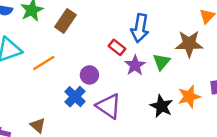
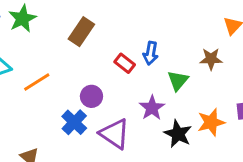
brown rectangle: (65, 21) -> (81, 32), moved
blue arrow: (140, 28) -> (151, 53), moved, size x0.7
brown star: (189, 44) -> (211, 59), size x0.7
purple star: (135, 65) -> (152, 108), moved

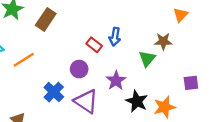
brown rectangle: (81, 32) -> (46, 19), moved
green triangle: (178, 80) -> (147, 59), moved
purple circle: (91, 96) -> (79, 69), moved
orange star: (211, 122) -> (164, 107), moved

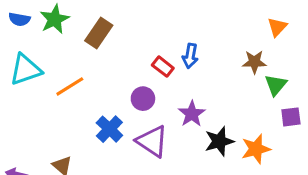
green triangle: (147, 59) -> (276, 85), moved
black star: (137, 101) -> (219, 141), turned 30

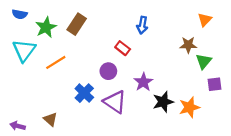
green star: (55, 19) -> (46, 27), moved
blue arrow: (190, 56) -> (142, 25), moved
cyan triangle: (26, 70) -> (24, 50), turned -35

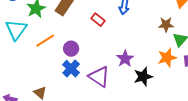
red rectangle: (123, 48) -> (98, 20), moved
purple circle: (108, 71) -> (71, 49), moved
orange star: (189, 107) -> (167, 58), moved

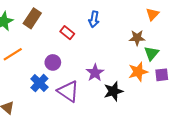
purple circle: (71, 49) -> (53, 62), moved

